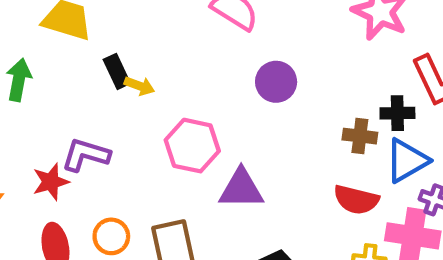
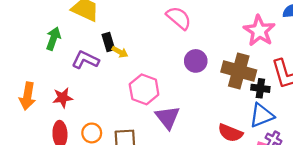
brown cross: (360, 136) -> (239, 71), moved, size x1.8
purple L-shape: (86, 155) -> (85, 60), moved
purple triangle: (241, 189) -> (168, 117), turned 44

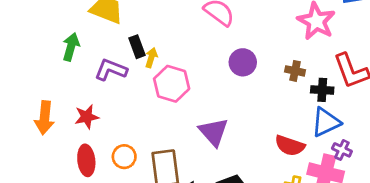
yellow arrow: (120, 52) -> (151, 58), turned -98
brown cross: (239, 71) -> (295, 71), size x0.5
pink hexagon: (144, 89) -> (172, 84), moved

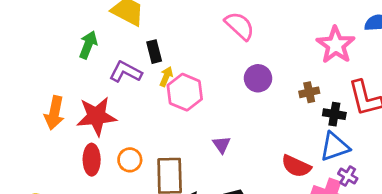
yellow arrow: (151, 58) -> (166, 77), moved
brown cross: (295, 71) -> (309, 92), turned -30
red star: (87, 117) -> (97, 116), size x1.6
purple triangle: (214, 132) -> (222, 145), size x0.6

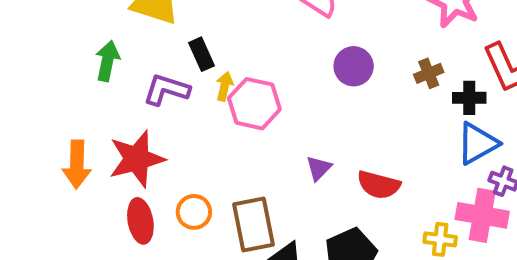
purple triangle: (222, 145) -> (319, 168), turned 30
red semicircle: (296, 166) -> (379, 185), moved

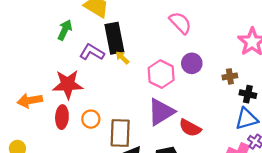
black rectangle: (201, 54) -> (114, 38), size x1.8
yellow arrow: (225, 86) -> (122, 58), turned -72
pink hexagon: (254, 104) -> (161, 74), moved
orange arrow: (77, 164) -> (30, 101), moved, turned 65
purple triangle: (319, 168) -> (161, 112), size x2.0

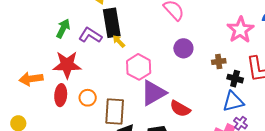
green arrow: (65, 30) -> (63, 29), moved
pink hexagon: (161, 74) -> (139, 67), moved

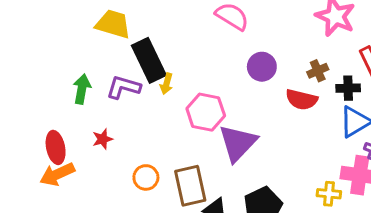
yellow arrow: (119, 41) -> (166, 84), turned -104
red star: (67, 65) -> (103, 139), size x0.5
red ellipse: (61, 95) -> (56, 147), moved
red semicircle: (180, 109) -> (302, 100), moved

